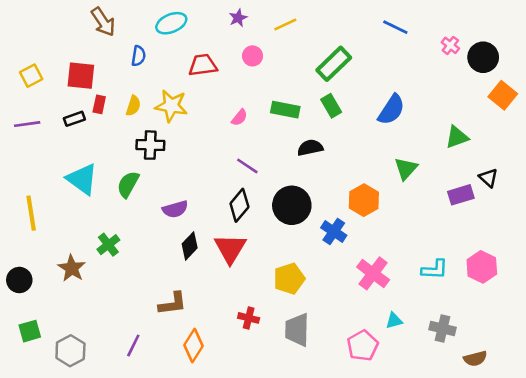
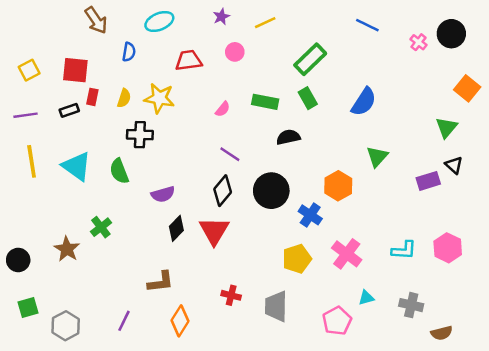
black circle: (483, 57) -> (451, 34), moved
green triangle: (457, 137) -> (446, 127), moved, turned -30
green semicircle: (128, 184) -> (119, 171), turned -50
yellow line: (31, 213) -> (32, 161), moved
yellow pentagon: (289, 279) -> (297, 259), moved

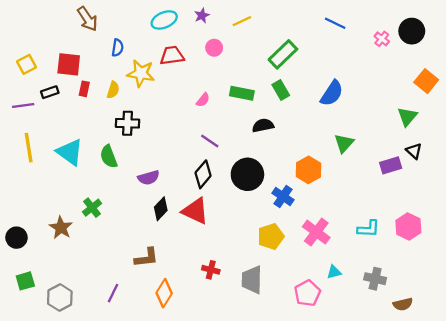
cyan ellipse: (159, 22) -> (164, 20), moved
yellow star: (159, 98) -> (141, 73), moved
black rectangle: (69, 110) -> (50, 92), moved
red triangle: (214, 231) -> (195, 211), turned -36

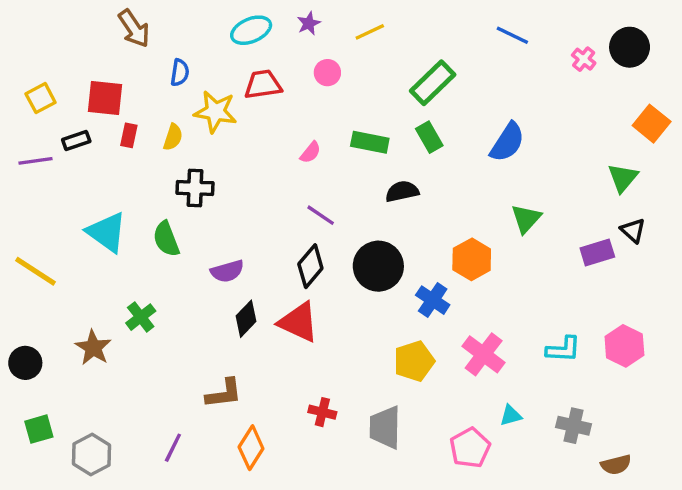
yellow line: (29, 148) -> (35, 271), moved, turned -48

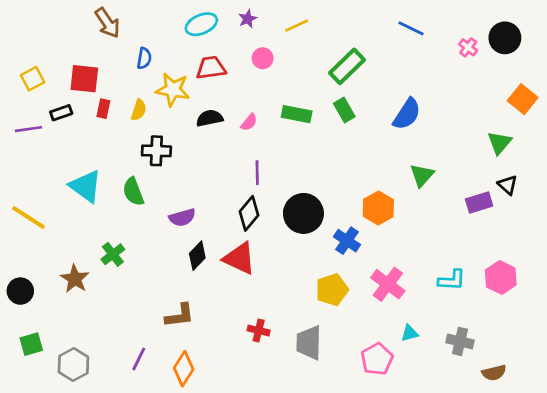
black semicircle: (402, 191) -> (210, 118), moved
purple line: (321, 215) -> (257, 173), turned 55
orange diamond: (251, 448) -> (184, 369), moved

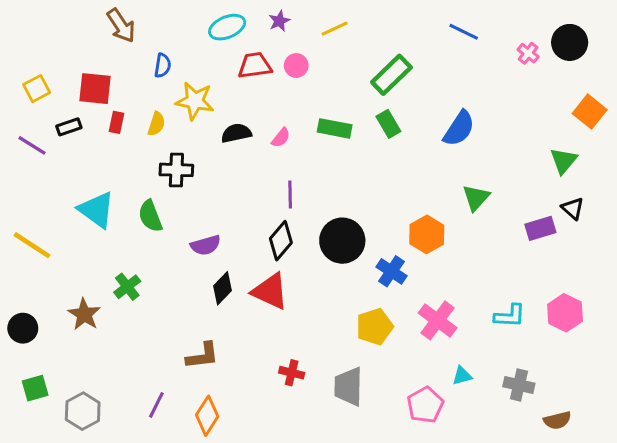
red trapezoid: (211, 68) -> (255, 65), moved
purple line: (28, 129) -> (32, 145), turned 40

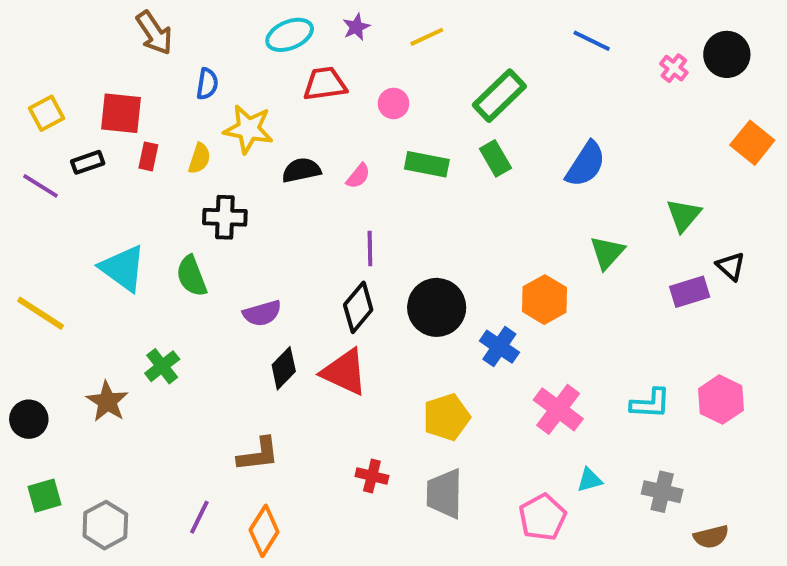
pink circle: (296, 65) -> (394, 103), moved
green triangle: (563, 161) -> (684, 215), moved
yellow pentagon: (375, 327) -> (446, 417), moved

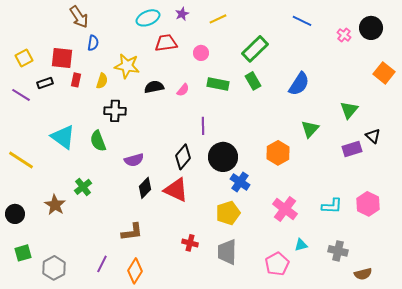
blue semicircle: (207, 84) -> (93, 43), moved
purple line: (370, 249) -> (203, 126), moved
blue cross: (499, 347) -> (240, 182), moved

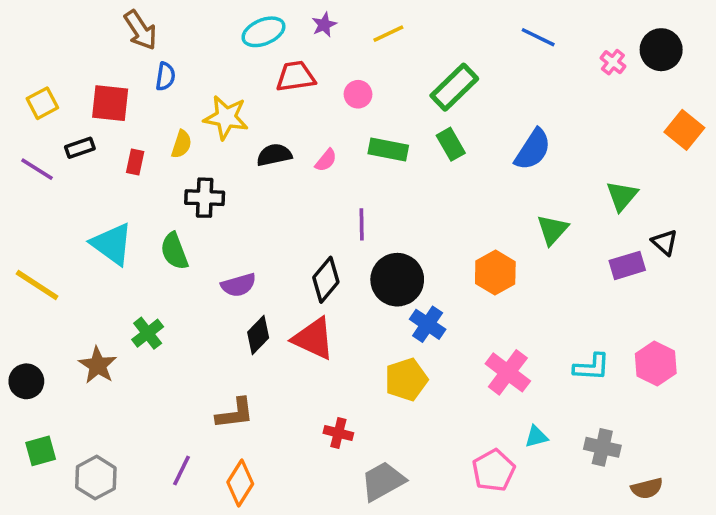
red rectangle: (76, 80) -> (135, 162), moved
gray trapezoid: (227, 252) -> (383, 481), moved, turned 60

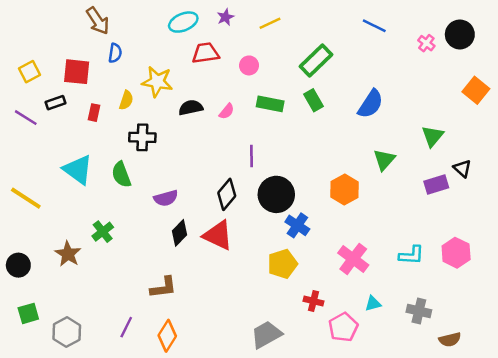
red cross: (338, 433) -> (313, 301), moved

